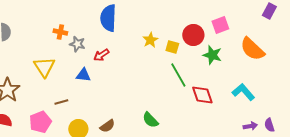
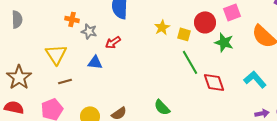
brown line: (61, 102) -> (65, 81), moved

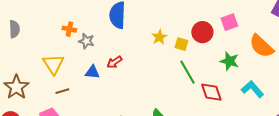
red arrow: (113, 42) -> (114, 62), moved
green star: (224, 42) -> (229, 61), moved

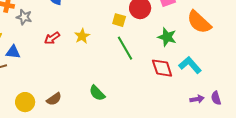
yellow star: (159, 37) -> (82, 36), moved
blue triangle: (92, 72) -> (13, 52), moved
red diamond: (211, 92) -> (162, 68), moved

